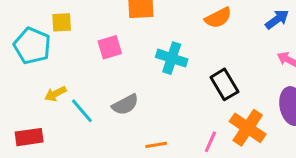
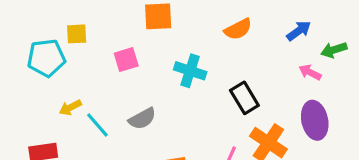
cyan pentagon: (32, 46) -> (46, 58), turned -30

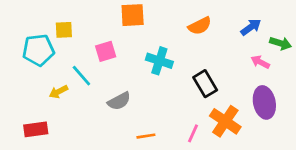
green arrow: (334, 50) -> (280, 43), turned -145
cyan line: (97, 125) -> (81, 76), moved

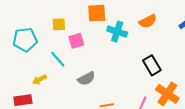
yellow square: (64, 30) -> (59, 24), moved
cyan cross: (159, 61) -> (117, 32), moved
yellow arrow: (59, 92) -> (39, 80), moved

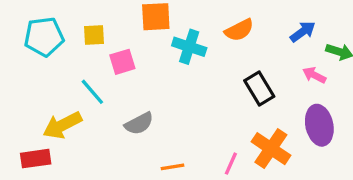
cyan pentagon: (25, 40) -> (44, 37), moved
black rectangle: (152, 65) -> (259, 88), moved
yellow arrow: (39, 80) -> (62, 125), size x1.6

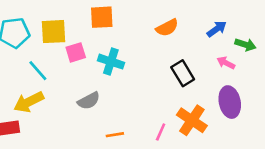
yellow square: (94, 35) -> (53, 32), size x1.5
cyan cross: (189, 47) -> (111, 62), moved
cyan line: (92, 92) -> (38, 71), moved

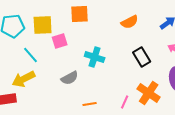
cyan cross: (111, 62) -> (95, 57), moved

